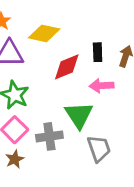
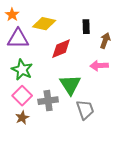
black rectangle: (98, 52) -> (86, 27), moved
pink arrow: (102, 86) -> (99, 66), moved

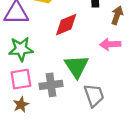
green star: (22, 70) -> (21, 49), turned -30
pink square: (22, 96) -> (21, 79), turned 36

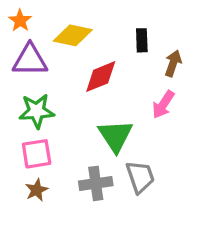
pink arrow: (110, 44) -> (163, 104), turned -54
gray cross: (51, 85) -> (96, 183), moved

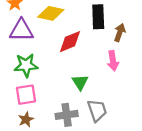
black rectangle: (142, 40) -> (98, 17), size x1.5
pink arrow: (163, 104) -> (113, 61), turned -42
green triangle: (116, 136) -> (80, 82), size x0.7

